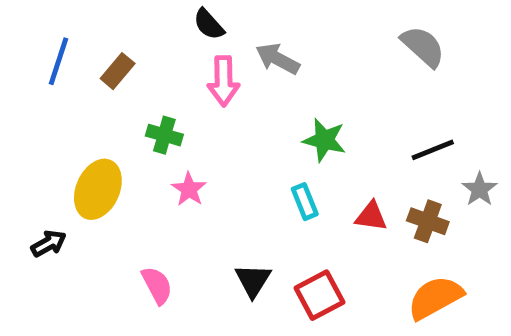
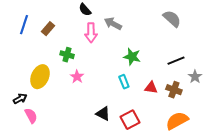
black triangle: (253, 280) -> (103, 114), turned -35
pink semicircle: (157, 285) -> (31, 116), moved

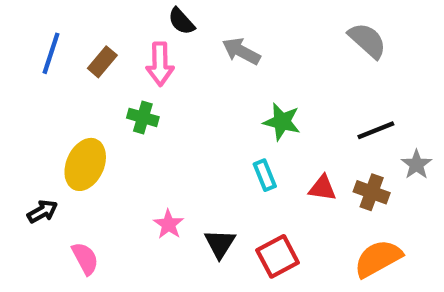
pink arrow: (91, 33) -> (160, 64), moved
pink star: (77, 77) -> (169, 224), moved
black triangle: (103, 114) -> (220, 244), turned 35
pink semicircle: (31, 116) -> (85, 259), moved

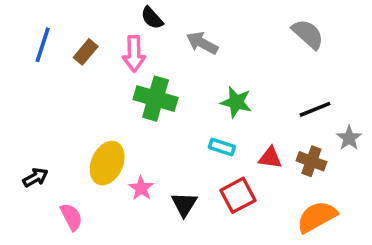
green cross: (143, 117) -> (156, 99), moved, size x1.6
yellow ellipse: (85, 164) -> (107, 163), moved
cyan rectangle: (265, 175) -> (222, 147), turned -50
red square: (278, 256) -> (238, 195), moved

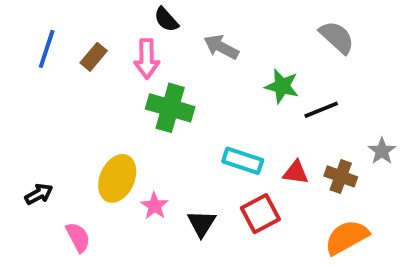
green star: (236, 102) -> (282, 86), moved
black line: (315, 109) -> (321, 110), moved
cyan rectangle: (222, 147) -> (243, 161), size x1.4

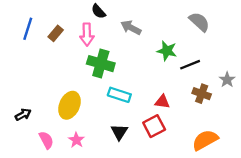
gray star: (382, 151) -> (227, 80), moved
cyan rectangle: (243, 161) -> (119, 95), moved
red triangle: (296, 173) -> (162, 102), moved
brown cross: (341, 176) -> (202, 94), moved
pink star: (154, 206) -> (76, 140), moved

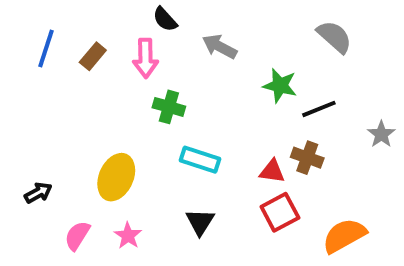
green cross: (101, 64) -> (169, 107), size x0.7
brown cross: (202, 94) -> (307, 158), moved
red square: (154, 126) -> (280, 212), moved
pink semicircle: (46, 140) -> (77, 236), turned -120

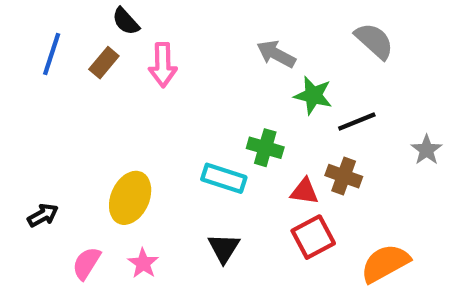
black semicircle: (165, 19) -> (126, 21), moved
gray arrow: (220, 47) -> (276, 54), moved
green cross: (169, 107) -> (265, 148), moved

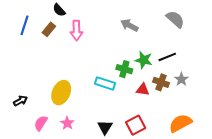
green star: (313, 95) -> (144, 60), moved
gray star: (427, 150) -> (181, 79), moved
red square: (313, 237) -> (136, 125), moved
black triangle: (224, 248) -> (105, 127), moved

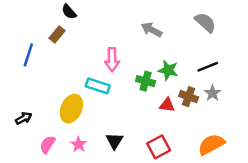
blue line: (24, 25) -> (28, 55), moved
pink arrow: (76, 30) -> (112, 60), moved
black line: (167, 57) -> (208, 67), moved
cyan rectangle: (105, 83) -> (98, 86), moved
black triangle: (105, 127) -> (114, 141), moved

